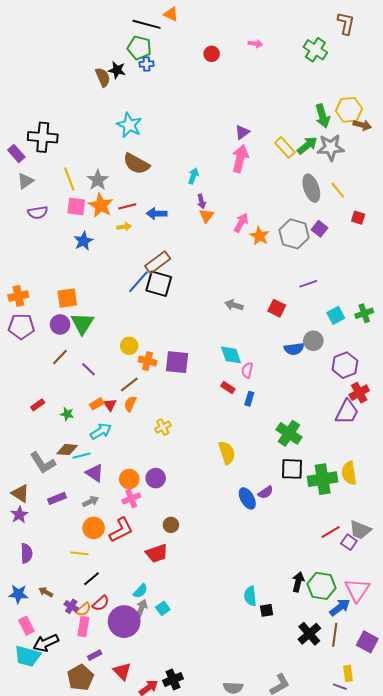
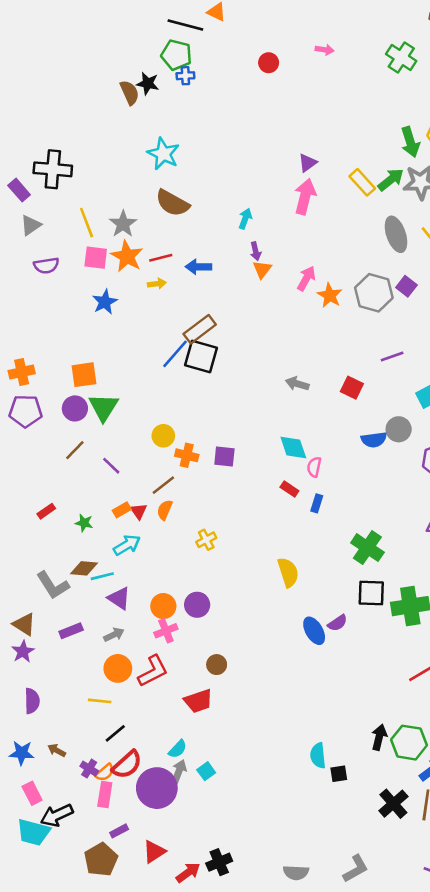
purple square: (177, 362) -> (224, 457), size x0.7
red semicircle: (101, 603) -> (127, 765), size x1.4
red triangle: (122, 671) -> (154, 852), turned 42

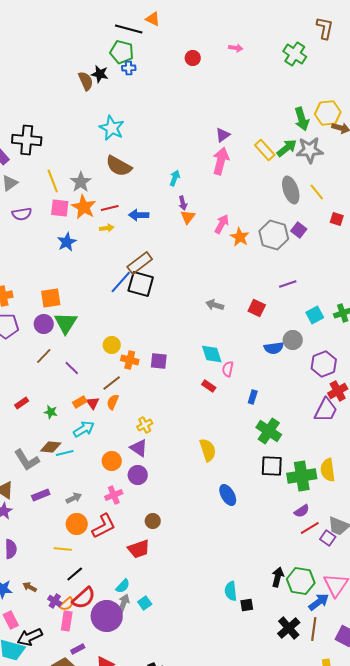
blue rectangle: (317, 503) -> (253, 397), moved
purple triangle: (119, 598) -> (139, 448), moved
orange circle: (163, 606) -> (112, 461), moved
purple semicircle: (338, 623) -> (302, 511), moved

